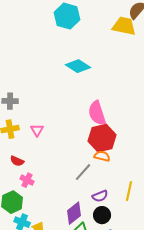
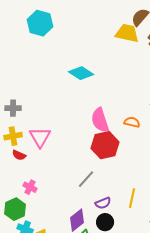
cyan hexagon: (67, 16) -> (40, 23), moved
pink triangle: (37, 130) -> (40, 137), size x1.6
orange semicircle: (102, 156) -> (132, 122), moved
red semicircle: (17, 161) -> (19, 155), moved

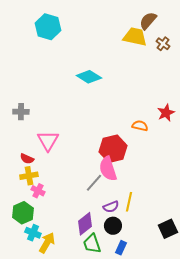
pink semicircle: (100, 120) -> (108, 169), moved
yellow cross: (13, 136) -> (29, 176), moved
yellow line: (132, 198) -> (129, 202), moved

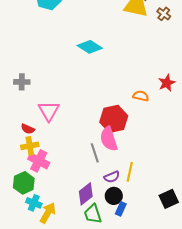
gray line: (94, 183) -> (95, 153), turned -60
pink cross: (38, 191) -> (39, 161), size x1.5
blue rectangle: (121, 248) -> (121, 209), moved

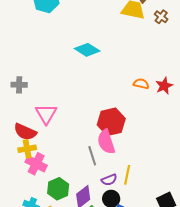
orange semicircle: (141, 96) -> (141, 84), moved
red semicircle: (28, 129) -> (25, 132), size x1.6
green hexagon: (24, 183) -> (58, 189), moved

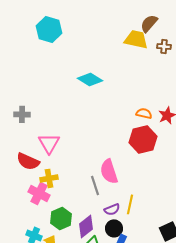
brown cross: (161, 17) -> (164, 46), turned -32
red hexagon: (111, 122) -> (143, 139), moved
yellow cross: (27, 149) -> (49, 178), moved

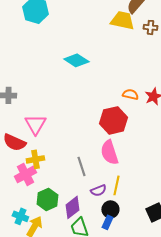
red hexagon: (143, 139) -> (113, 120), moved
pink semicircle: (109, 171) -> (109, 152), moved
pink cross: (39, 193) -> (25, 174), turned 35
black circle: (114, 228) -> (110, 209), moved

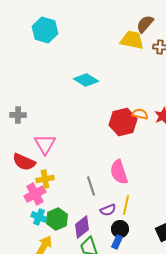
red hexagon: (113, 120) -> (123, 122), moved
cyan cross: (20, 216) -> (39, 217), moved

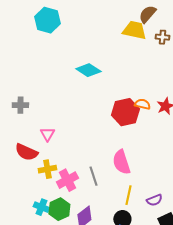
pink triangle: (45, 144) -> (47, 134), size x0.7
pink cross: (35, 194) -> (67, 180), moved
purple semicircle: (108, 210) -> (154, 200), moved

